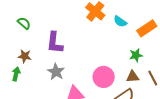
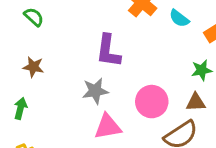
purple L-shape: (55, 43) -> (108, 51), moved
gray star: (56, 72) -> (95, 91), moved, turned 30
green arrow: (16, 74) -> (20, 108), moved

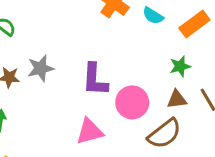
purple L-shape: (108, 51) -> (95, 80), moved
gray star: (95, 91) -> (41, 68), moved

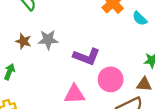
purple L-shape: (95, 80) -> (87, 57), turned -84

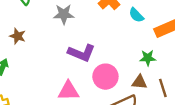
gray star: (48, 40) -> (64, 14), moved

